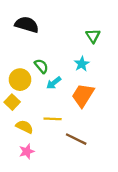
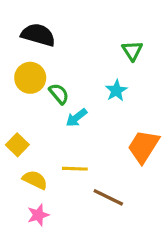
yellow circle: (20, 80) -> (30, 78), moved
orange trapezoid: (83, 95) -> (143, 146), moved

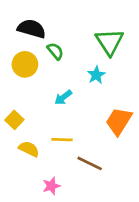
green triangle: (132, 51) -> (109, 42), size x1.6
green semicircle: (59, 94) -> (55, 51), moved
pink star: (38, 215) -> (51, 186), moved

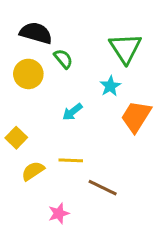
orange trapezoid: (119, 121) -> (136, 116), moved
yellow semicircle: (29, 149) -> (33, 171), turned -60

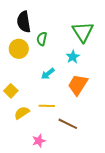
black semicircle: (36, 33) -> (24, 22), turned -115
green semicircle: (63, 59) -> (42, 39), turned -128
orange trapezoid: (136, 116) -> (78, 85), moved

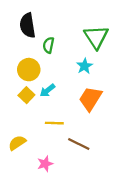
yellow circle: (19, 49) -> (29, 70), moved
cyan arrow: (48, 74) -> (47, 90), moved
yellow square: (11, 91) -> (26, 95), moved
yellow semicircle: (22, 113) -> (17, 143), moved

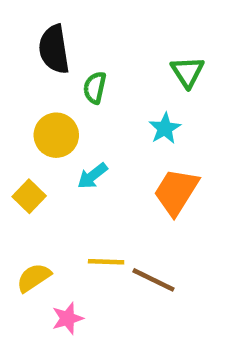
green triangle: (96, 37) -> (187, 72), size x0.7
yellow square: (26, 95) -> (29, 196), moved
yellow line: (54, 123) -> (106, 262), moved
pink star: (45, 164) -> (68, 318), moved

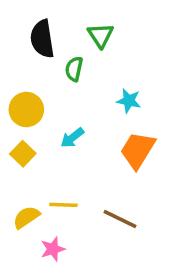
green triangle: (187, 72) -> (101, 35), moved
cyan star: (165, 128) -> (129, 101), turned -30
yellow circle: (56, 135) -> (26, 110), moved
yellow line: (106, 262) -> (63, 205), moved

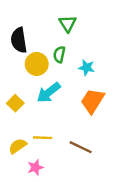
black semicircle: (42, 39) -> (19, 40), moved
green semicircle: (74, 69) -> (59, 54), moved
yellow circle: (26, 110) -> (37, 64), moved
cyan arrow: (72, 138) -> (49, 93), size x1.5

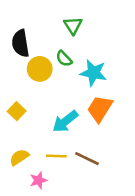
green semicircle: (59, 54) -> (64, 59), turned -56
cyan star: (87, 68) -> (93, 73), size x1.5
cyan arrow: (49, 93) -> (65, 121), moved
yellow line: (43, 138) -> (56, 156), moved

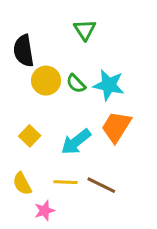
green semicircle: (64, 59) -> (76, 84), moved
yellow square: (17, 111) -> (30, 136), moved
yellow semicircle: (19, 157) -> (22, 184), turned -84

